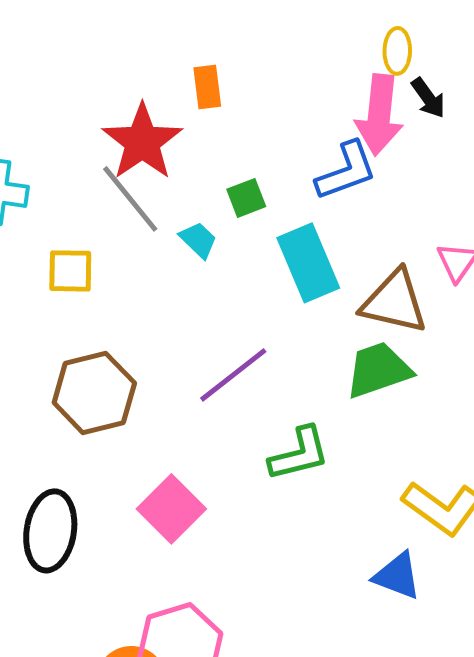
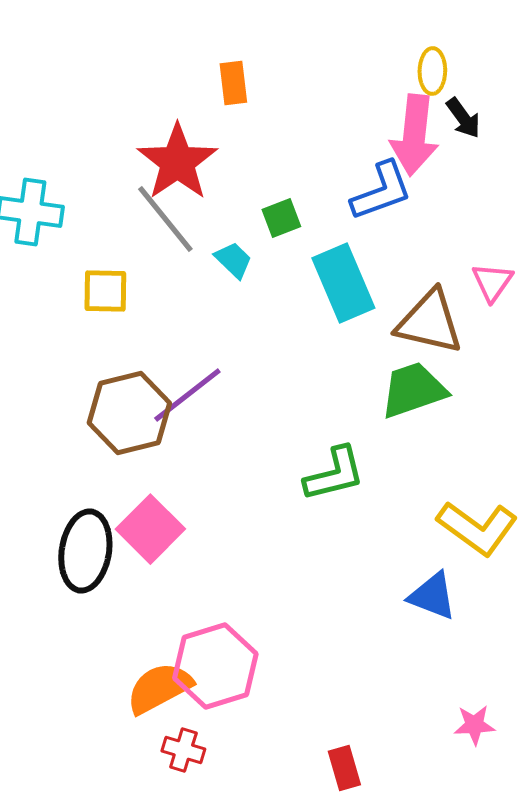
orange rectangle: (207, 87) -> (233, 83), moved
purple line: (233, 375) -> (187, 395), moved
pink square: (171, 509) -> (150, 529), moved

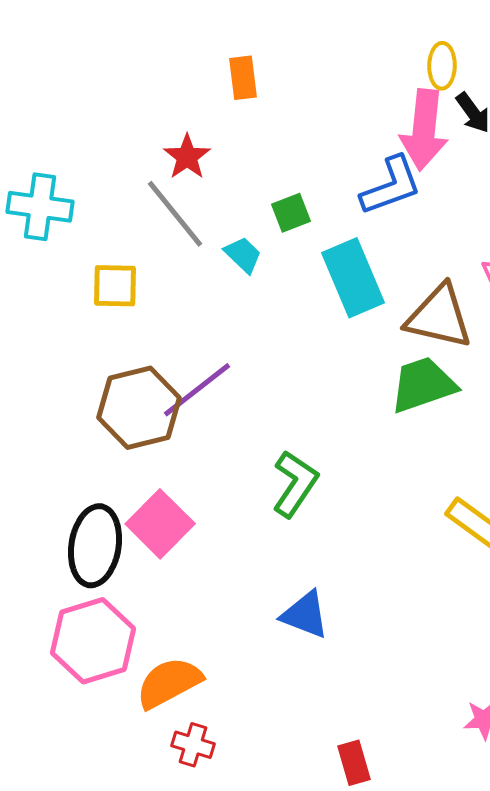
red star: (177, 162) -> (187, 157), size x0.6
green L-shape: (334, 474) -> (295, 484), moved, turned -42
blue triangle: (432, 596) -> (305, 615), moved
pink hexagon: (215, 666) -> (93, 641), moved

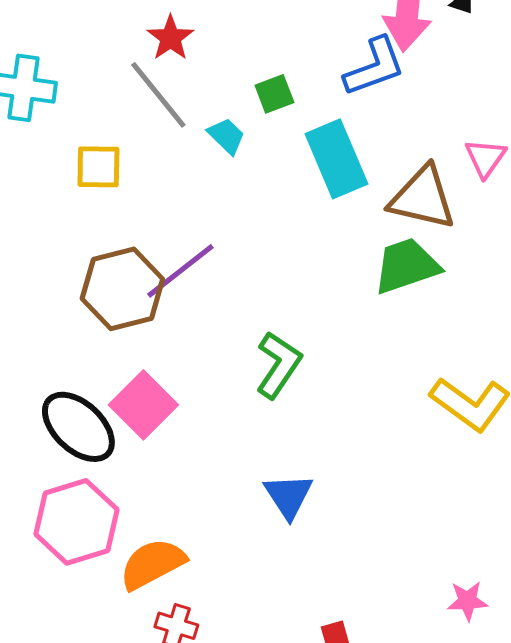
black ellipse: (95, 546) -> (78, 427), turned -56
blue triangle: (305, 615) -> (288, 496), turned 36

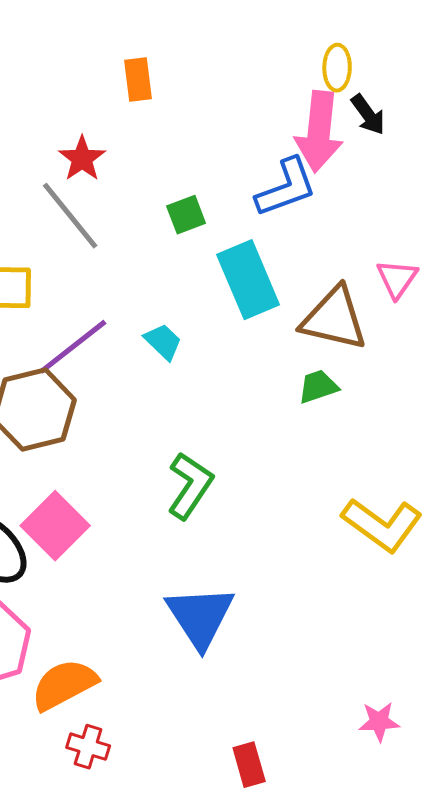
cyan trapezoid: (226, 136) -> (163, 342), moved
green trapezoid: (406, 266) -> (318, 387), size x0.6
purple line: (180, 271) -> (73, 347), moved
blue triangle: (288, 496) -> (200, 617), size x1.4

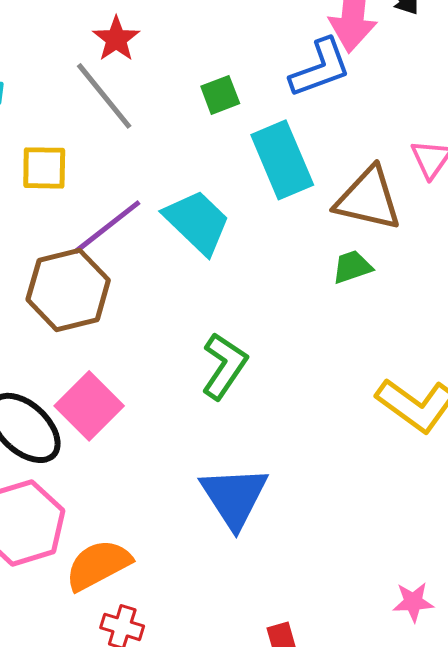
cyan trapezoid: (163, 342) -> (197, 222), size x1.8

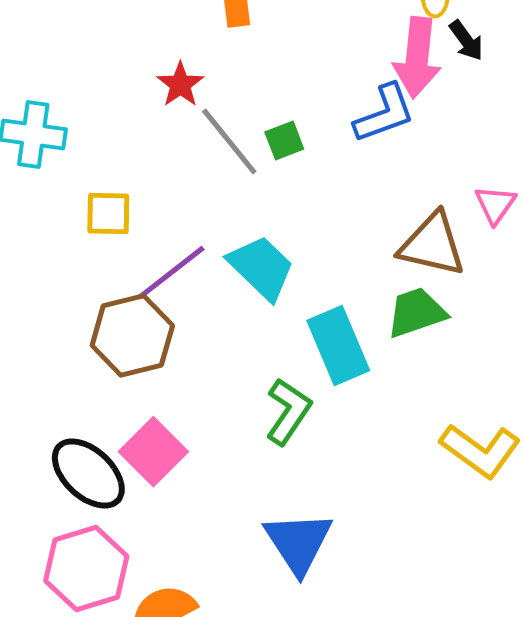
gray line: (104, 96) -> (229, 142), moved
cyan rectangle: (282, 160) -> (338, 346), moved
green trapezoid: (352, 267) -> (416, 313), size x1.5

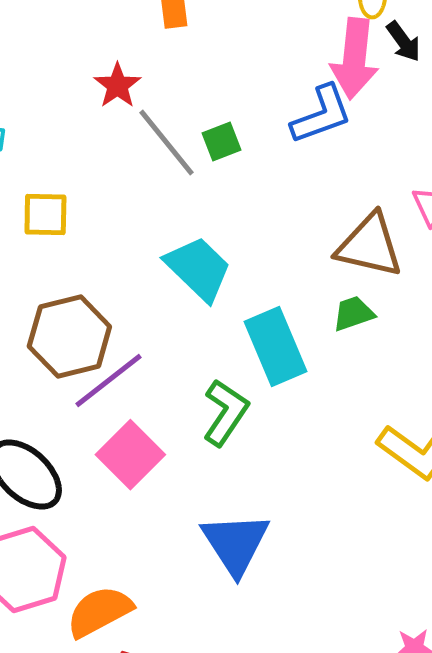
purple line: (171, 273) -> (108, 381), moved
green trapezoid: (416, 313) -> (353, 314), size x0.7
pink square: (153, 452) -> (130, 455), moved

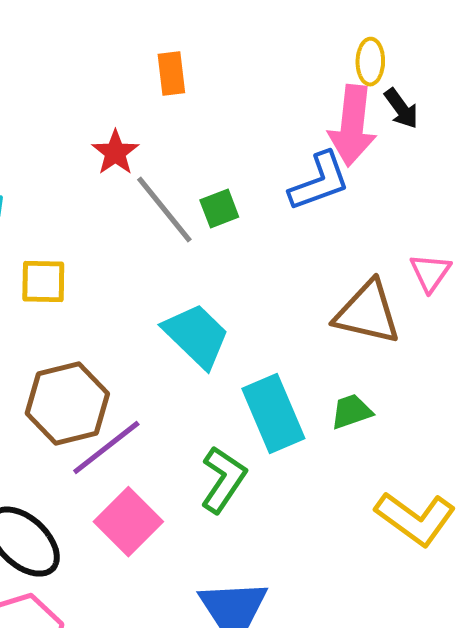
green trapezoid: (353, 314) -> (351, 412), moved

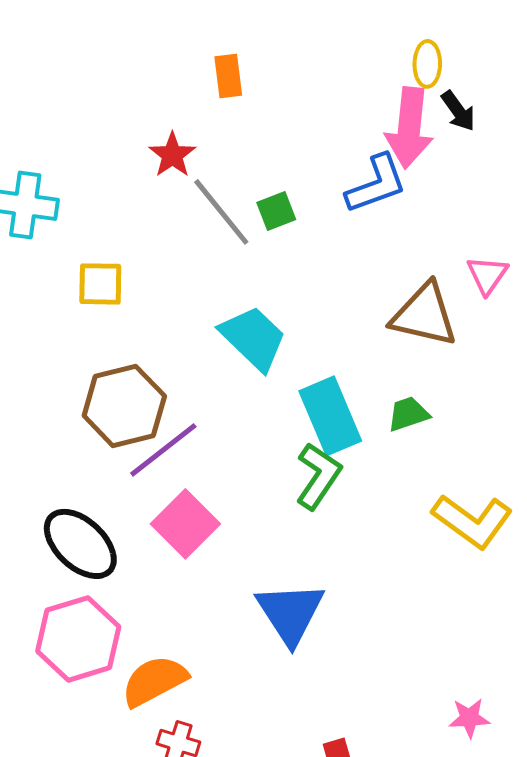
green L-shape: (223, 480) -> (318, 476), moved

